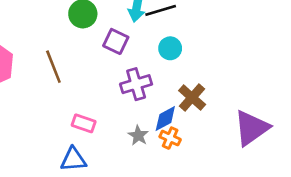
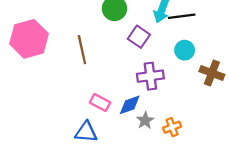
brown cross: (192, 98) -> (212, 73), moved, turned -30
blue diamond: (165, 118) -> (130, 105), moved
orange cross: (170, 138) -> (172, 127), turned 36

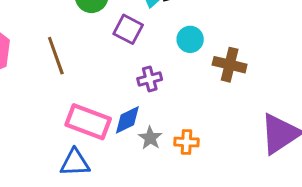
purple cross: (150, 76) -> (150, 79), size x0.7
pink rectangle: (100, 103) -> (88, 122), size x1.6
orange cross: (172, 127) -> (186, 142), turned 30

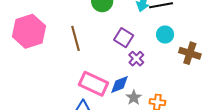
purple square: (128, 29) -> (124, 38), moved
purple cross: (150, 79) -> (136, 59), turned -35

